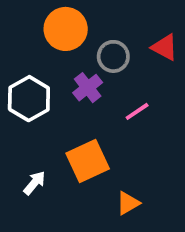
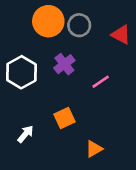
gray circle: (113, 56) -> (79, 25), moved
orange square: (88, 161) -> (64, 118), size x0.7

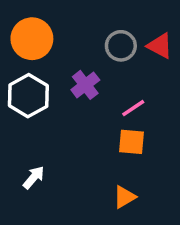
orange circle: (48, 21) -> (32, 39), moved
gray circle: (79, 25) -> (121, 46), moved
orange square: (64, 118) -> (132, 142), moved, turned 30

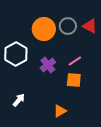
orange circle: (32, 39) -> (44, 29), moved
purple cross: (85, 85) -> (48, 65), moved
orange triangle: (124, 197) -> (60, 111), moved

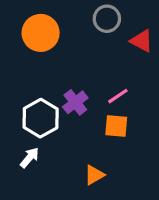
gray circle: (68, 26) -> (107, 19), moved
orange circle: (44, 29) -> (41, 33), moved
white hexagon: (16, 54) -> (41, 118), moved

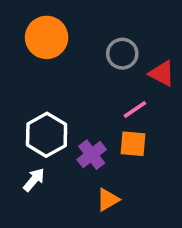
gray circle: (107, 19) -> (122, 54), moved
red triangle: (142, 41) -> (162, 73), moved
purple cross: (75, 102) -> (92, 155), moved

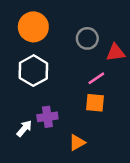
red triangle: (162, 73) -> (116, 53), turned -36
white hexagon: (47, 135) -> (33, 71), moved
purple cross: (92, 155) -> (47, 117), moved, turned 30

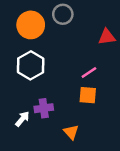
gray circle: (87, 38) -> (63, 14), moved
red triangle: (116, 53) -> (107, 37), moved
orange triangle: (77, 143) -> (71, 132), turned -42

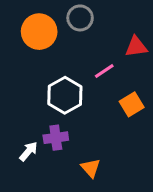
white hexagon: (31, 65) -> (65, 95), moved
pink line: (89, 73) -> (104, 71), moved
orange square: (88, 95) -> (132, 104), moved, turned -36

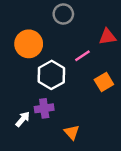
orange circle: (39, 32) -> (29, 44), moved

